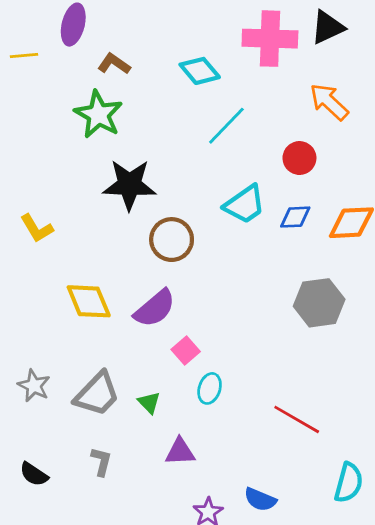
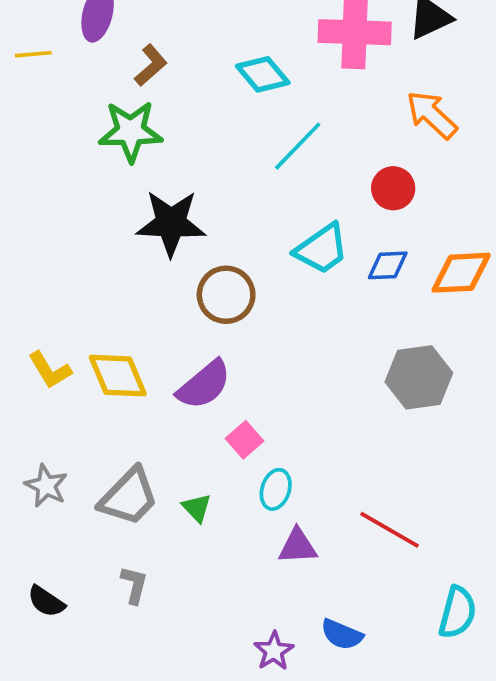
brown L-shape: (114, 64) -> (151, 65), turned 104
green star: (99, 114) -> (131, 131), turned -30
yellow L-shape: (37, 228) -> (50, 370), moved
purple triangle: (180, 452) -> (298, 546), moved

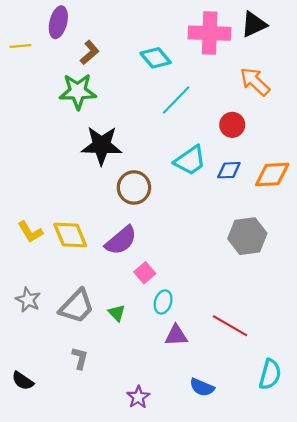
black semicircle: (46, 601) -> (23, 381), moved
purple star: (274, 651) -> (138, 397), moved

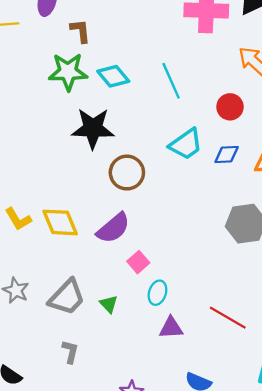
brown L-shape: (90, 52) -> (80, 31), turned -55
cyan diamond: (156, 58) -> (113, 76), moved
cyan line: (176, 100) -> (171, 81), turned -68

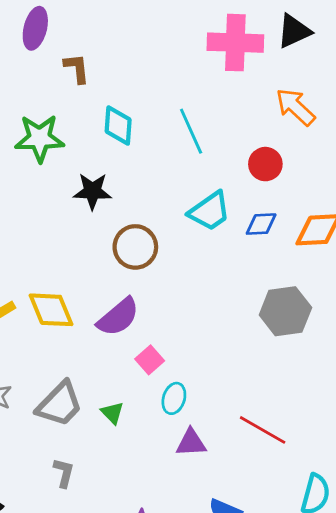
green star: (68, 72) -> (40, 138), moved
cyan diamond: (113, 76) -> (118, 125), turned 44
black star: (93, 128) -> (92, 191), size x0.7

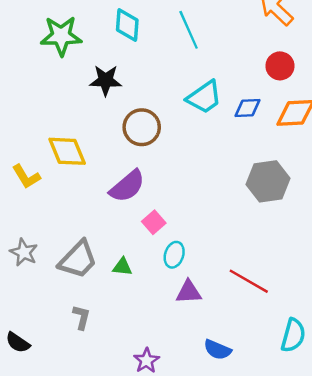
red circle: (265, 164) -> (280, 66), moved
yellow diamond: (51, 310) -> (67, 151), moved
green triangle: (112, 413) -> (122, 267), turned -40

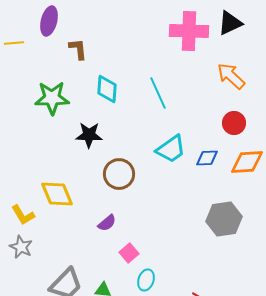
purple semicircle: (127, 186) -> (107, 223), size x0.6
gray star: (24, 252) -> (21, 247), moved

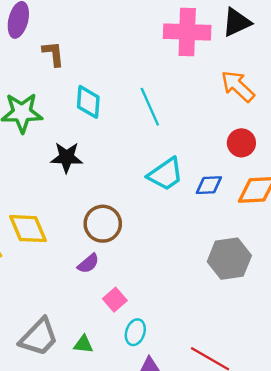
brown circle: (119, 174) -> (103, 224), moved

